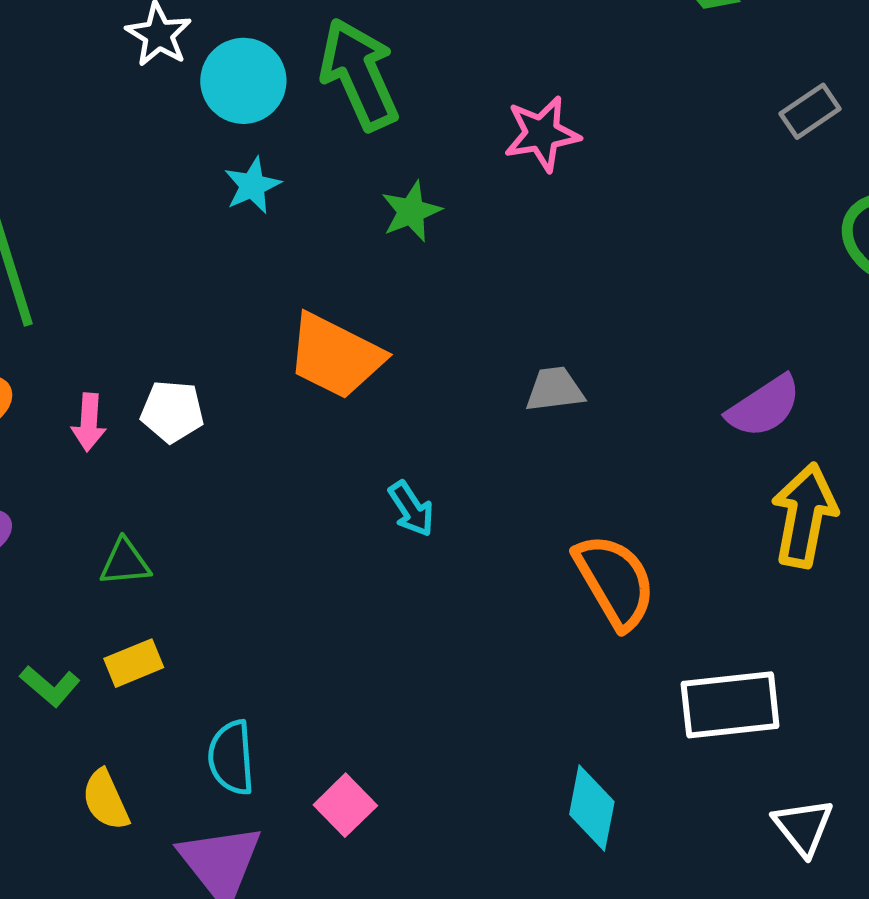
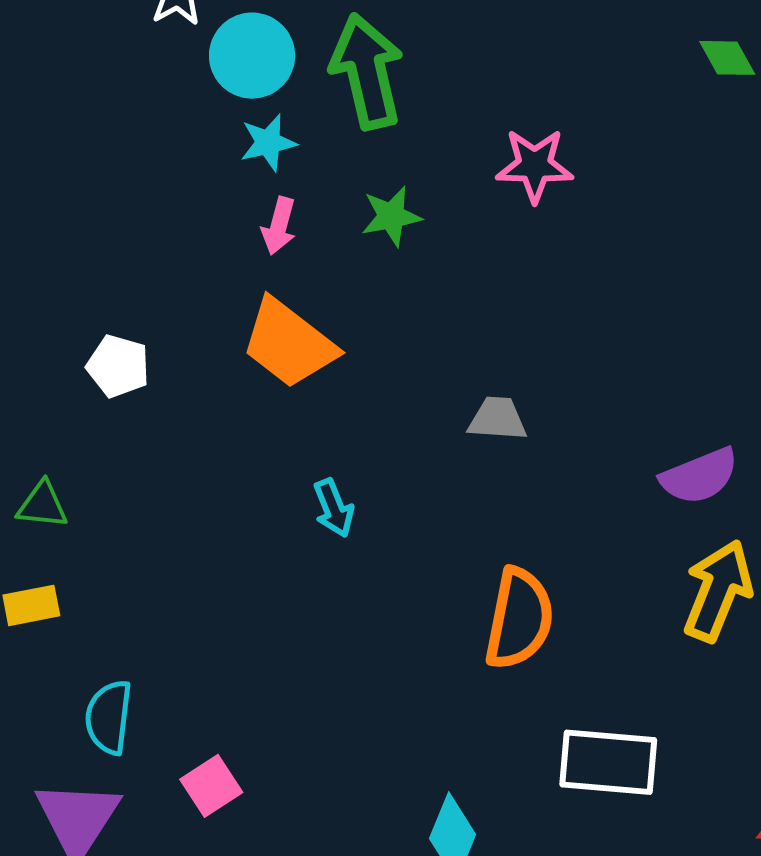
cyan star: (252, 185) -> (268, 143), moved
pink arrow: (89, 422) -> (279, 226), moved
orange semicircle: (615, 581) -> (519, 619), turned 30

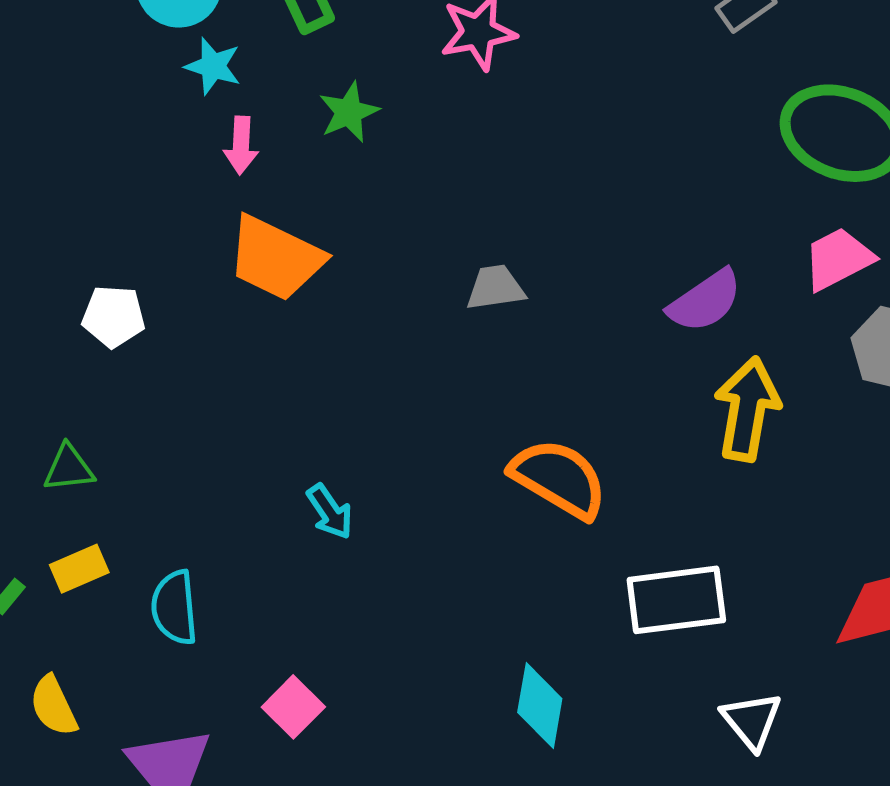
cyan star: (268, 143) -> (213, 66), turned -30
cyan arrow: (334, 508) -> (330, 512), moved
orange semicircle: (519, 619) -> (559, 478), turned -58
cyan semicircle: (109, 717) -> (174, 608), moved

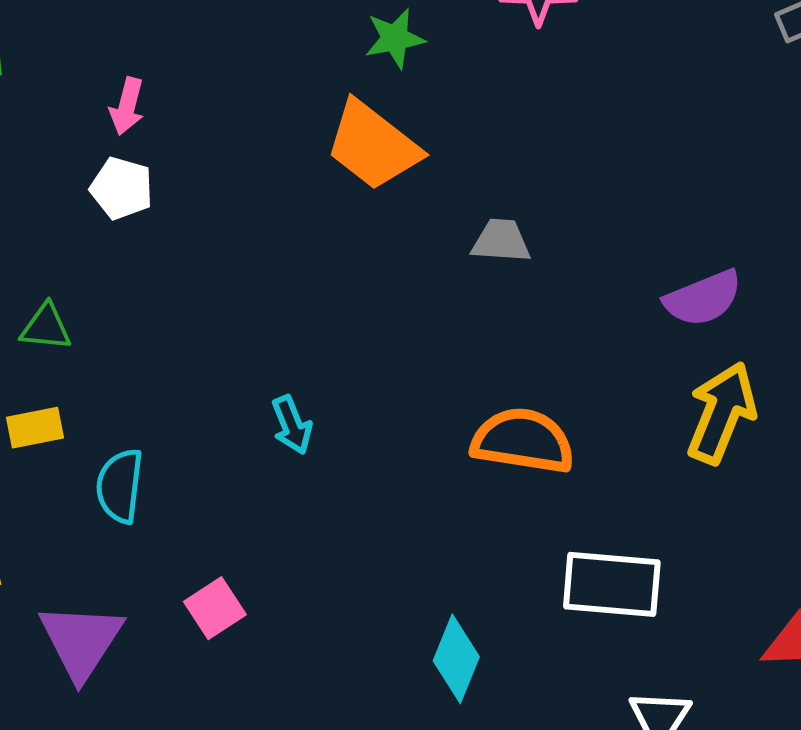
pink arrow: (241, 145) -> (127, 106), moved
orange trapezoid: (276, 258) -> (373, 145), moved
orange semicircle: (559, 478) -> (523, 441), turned -34

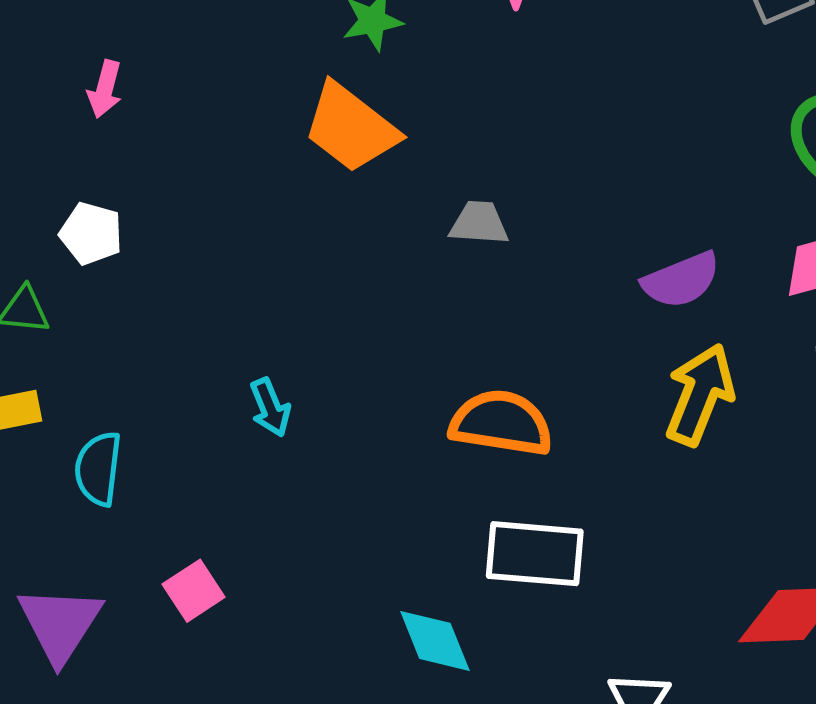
white pentagon: (122, 188) -> (91, 234), moved
white rectangle: (612, 584) -> (535, 554), moved
cyan diamond: (456, 659) -> (435, 641), turned -44

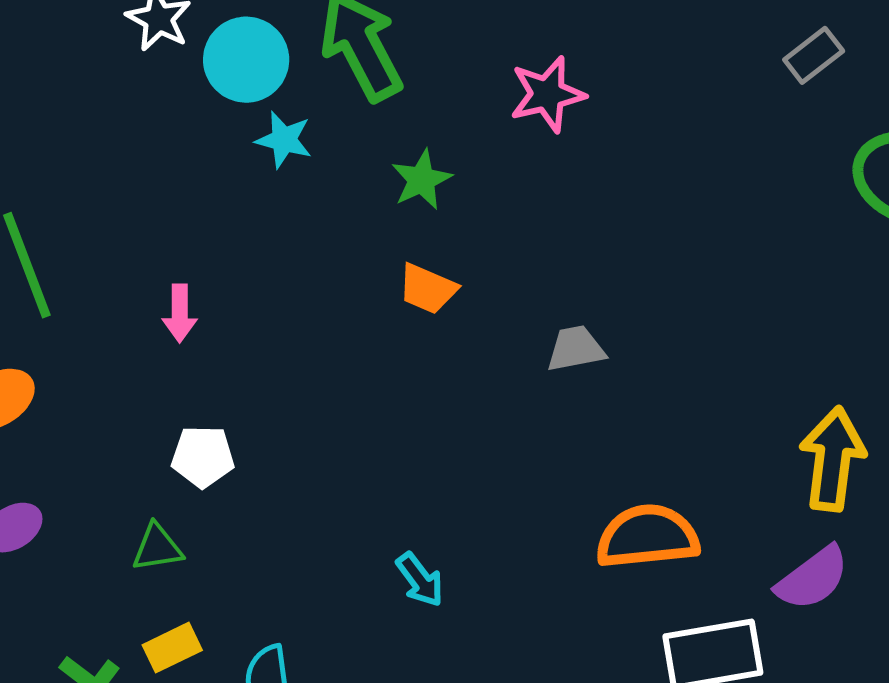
orange trapezoid: (351, 128) -> (428, 289), size x0.6
purple semicircle: (681, 280) -> (813, 578), moved

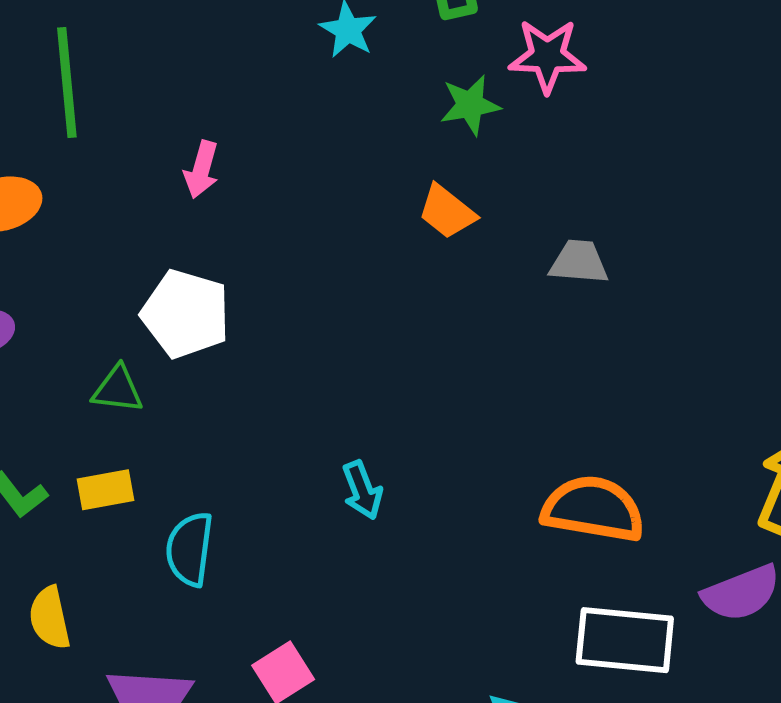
pink star: (547, 94) -> (547, 56), moved
gray trapezoid: (576, 349) -> (579, 262), moved
white pentagon: (203, 457) -> (186, 314), size x1.4

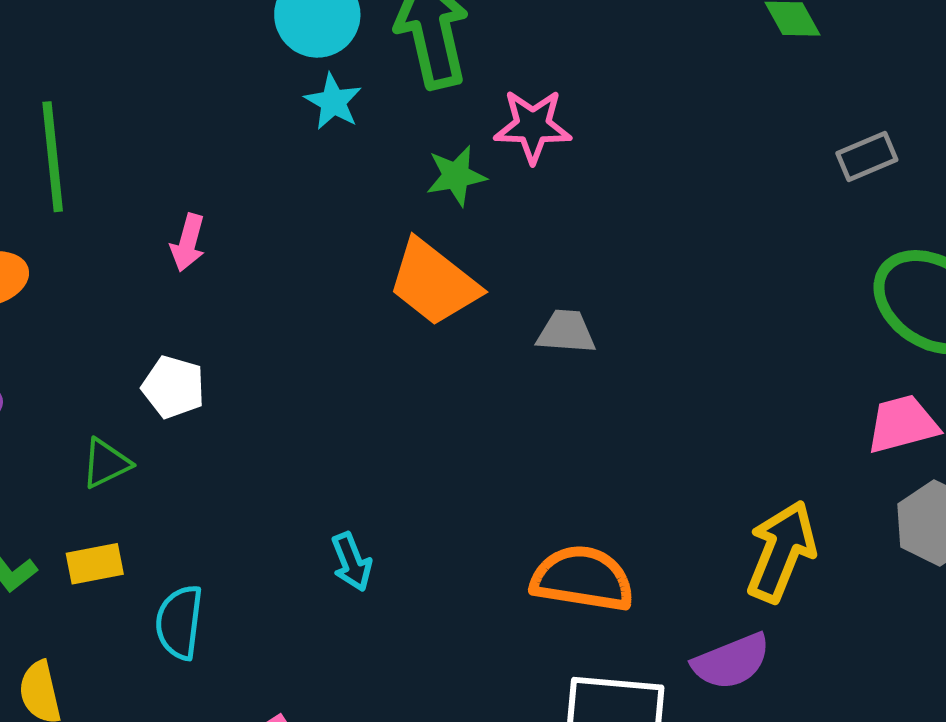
orange trapezoid: (447, 212) -> (434, 283), size x1.6
white pentagon: (186, 314) -> (173, 387), size x0.7
green triangle: (118, 389) -> (106, 463), turned -32

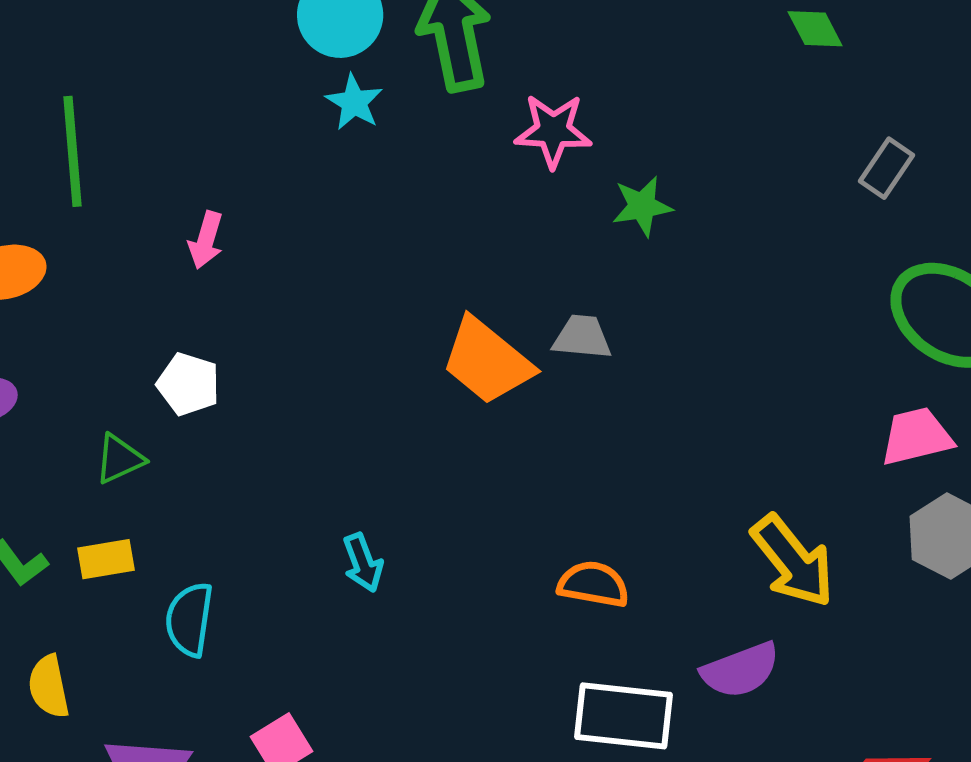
gray rectangle: (867, 156) -> (886, 168), turned -34
green star: (456, 176) -> (642, 206), moved
orange trapezoid: (434, 283) -> (487, 361), moved
yellow arrow: (781, 551) -> (793, 561), turned 118
orange semicircle: (582, 579) -> (593, 584), size x0.7

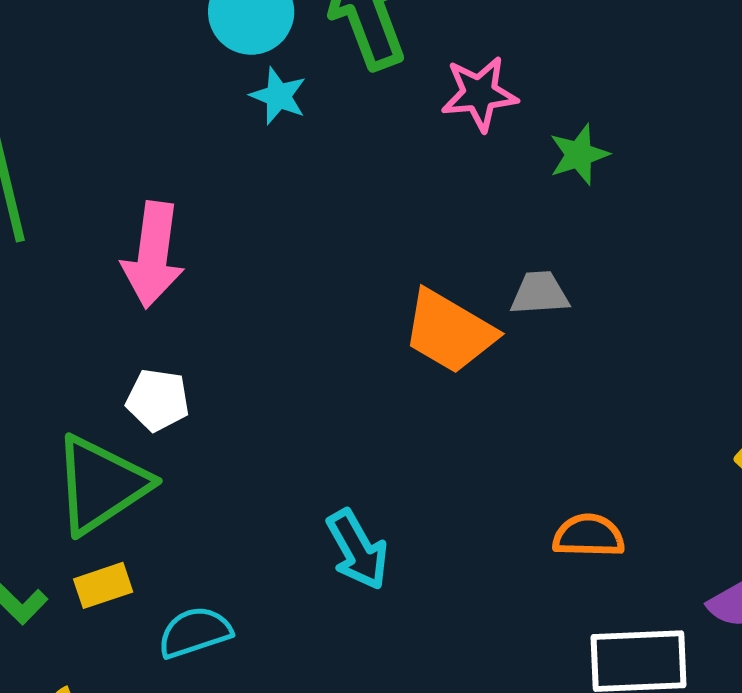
pink arrow: (206, 240) -> (153, 255), size x1.8
green triangle: (119, 459) -> (101, 484), size x2.0
cyan arrow: (363, 563) -> (357, 550), size x1.4
cyan semicircle: (189, 619) -> (195, 632), turned 72

